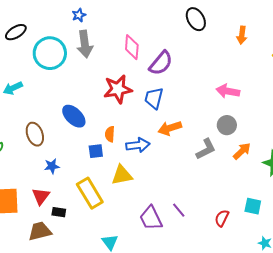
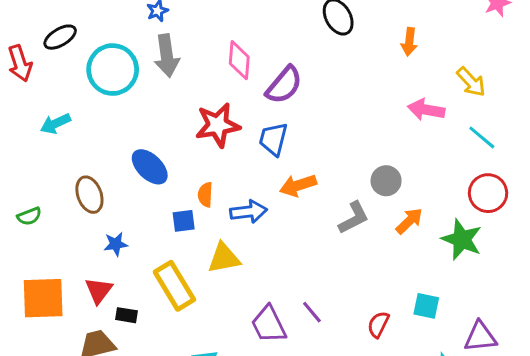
pink arrow: (228, 91) -> (426, 110), moved

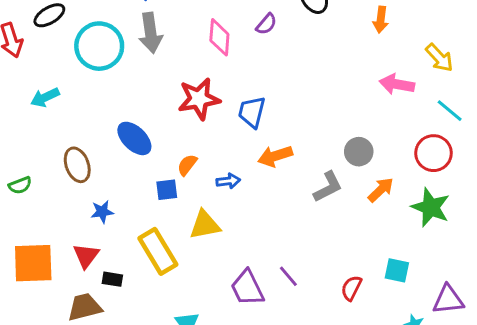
purple semicircle: (284, 85) -> (266, 24), moved, size x0.6
red circle: (488, 193) -> (434, 153), moved
orange semicircle: (205, 195) -> (187, 165), turned 35
blue arrow: (249, 212) -> (228, 181), size x0.7

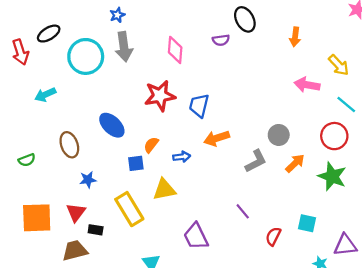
purple semicircle: (266, 24) -> (221, 40), moved, turned 42
purple line: (288, 276) -> (243, 211), moved

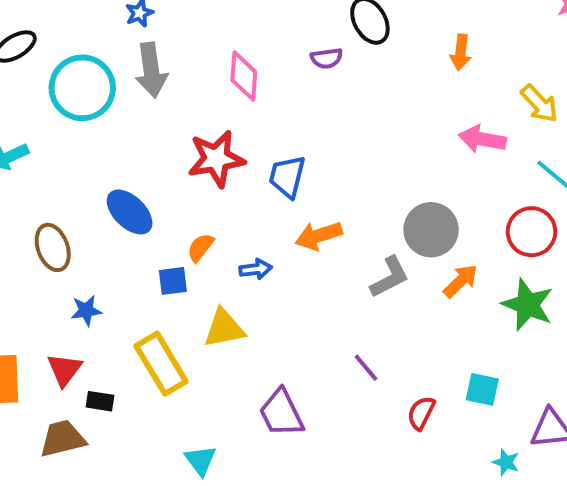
gray circle: (279, 135) -> (431, 230), size x1.4

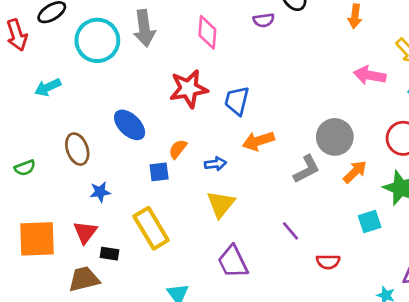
yellow triangle: (224, 328) -> (221, 204), moved, turned -40
cyan square: (482, 389) -> (370, 221), moved, turned -30
red semicircle: (421, 413) -> (328, 262), turned -115

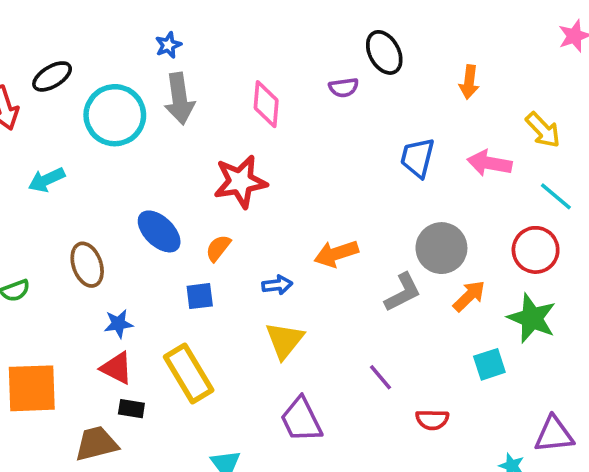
blue trapezoid: (237, 101) -> (417, 158), moved
orange semicircle: (178, 149) -> (218, 248), moved
red triangle: (85, 232) -> (117, 368), moved, turned -40

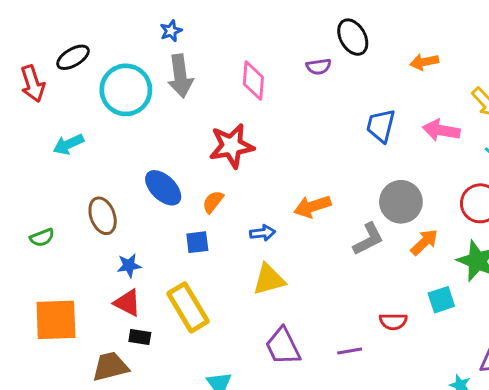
orange arrow: (469, 82) -> (424, 62), turned 72
yellow triangle: (285, 340) -> (269, 279), turned 36
purple line: (381, 377) -> (350, 351), moved, turned -60
red semicircle: (432, 420) -> (393, 321), moved

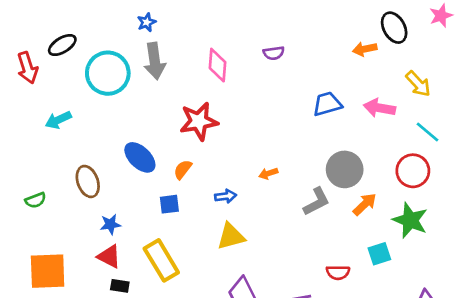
black ellipse: (353, 37) -> (394, 28), moved
blue trapezoid: (381, 126) -> (327, 104), turned 60
orange arrow: (312, 206) -> (268, 173), size x0.6

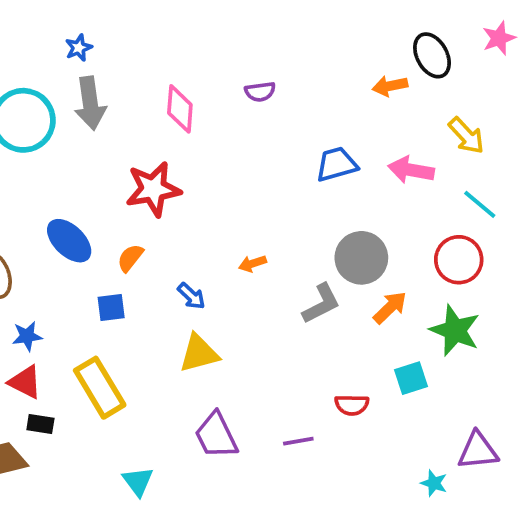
blue arrow: (226, 196) -> (191, 296), turned 50

